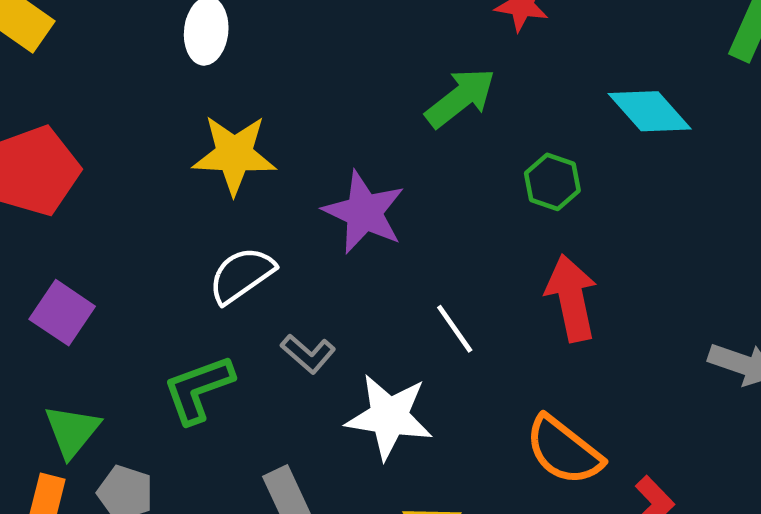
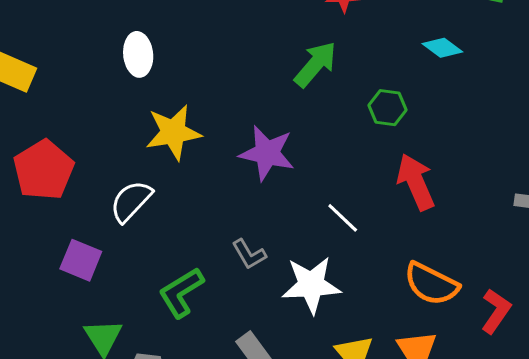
cyan diamond: (650, 111) -> (442, 48), size x0.7
white semicircle: (242, 275) -> (131, 201), moved
gray L-shape: (308, 354) -> (249, 254), turned 30

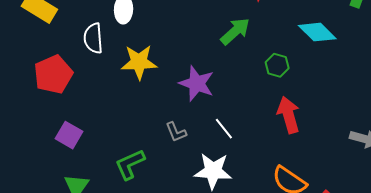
cyan diamond: (442, 48) -> (317, 32), size x1.5
white semicircle: (131, 201) -> (93, 38), moved, turned -56
white line: (343, 218) -> (224, 129), moved
gray L-shape: (249, 254) -> (176, 132), moved

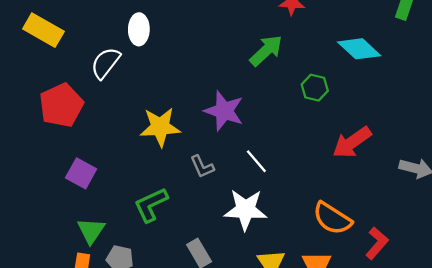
white semicircle: (93, 38) -> (106, 63), turned 44
yellow star: (139, 62) -> (160, 127), moved
red arrow: (289, 115) -> (352, 142), moved, turned -108

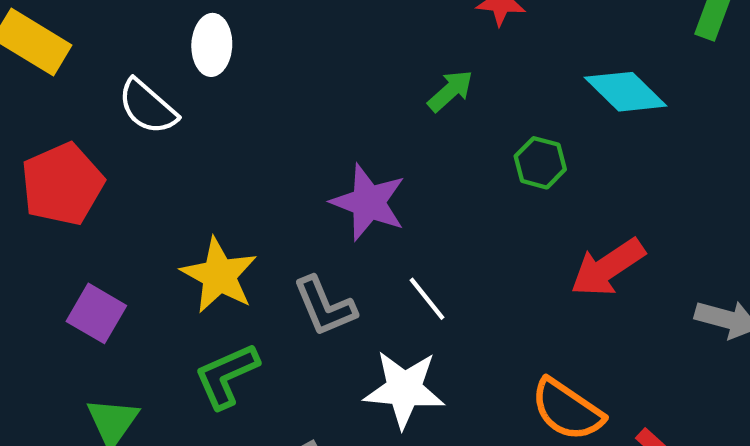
green arrow: (266, 51) -> (450, 91), size x0.7
white semicircle: (106, 63) -> (148, 107), turned -88
yellow star: (160, 127) -> (219, 275), moved, turned 30
gray L-shape: (202, 167) -> (325, 306), size x1.4

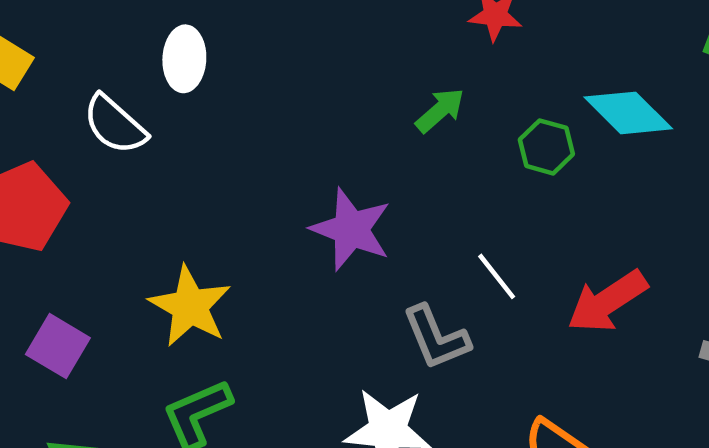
green hexagon: (540, 163) -> (546, 147), moved
white line: (427, 299) -> (497, 276), moved
gray L-shape: (325, 306) -> (436, 337), moved

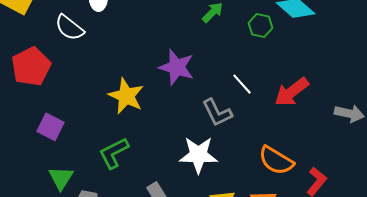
yellow star: (190, 306) -> (126, 96), moved

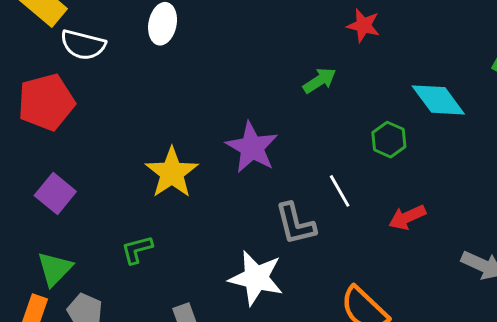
green hexagon: (260, 26) -> (389, 140), moved
white semicircle: (69, 28) -> (83, 45), moved, turned -36
red arrow: (292, 92) -> (407, 217), size x0.7
green L-shape: (114, 153) -> (137, 250), size x0.7

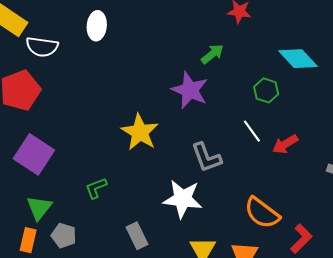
purple star: (252, 147) -> (190, 90), moved
yellow star: (172, 173) -> (140, 132), moved
white line: (340, 191) -> (252, 131), moved
purple square: (55, 194) -> (34, 154), size x1.4

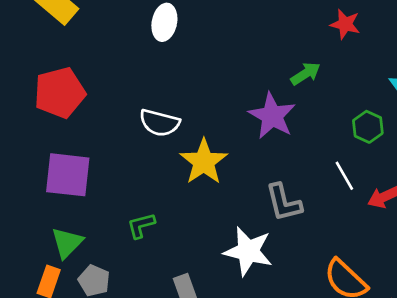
white semicircle: (42, 47) -> (160, 123), moved
purple square: (34, 154) -> (68, 175), turned -33

